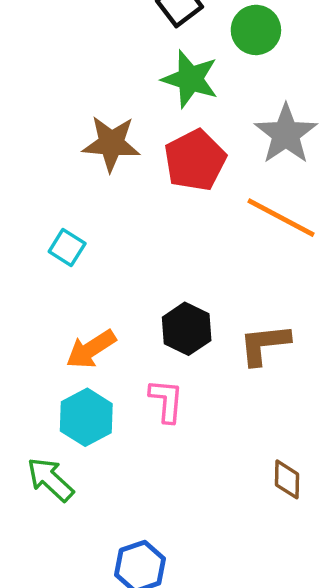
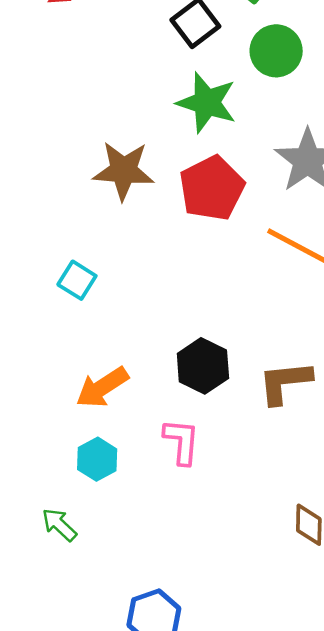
cyan hexagon: (86, 417) -> (97, 459), size x0.7
green arrow: (50, 479) -> (59, 525), size x0.7

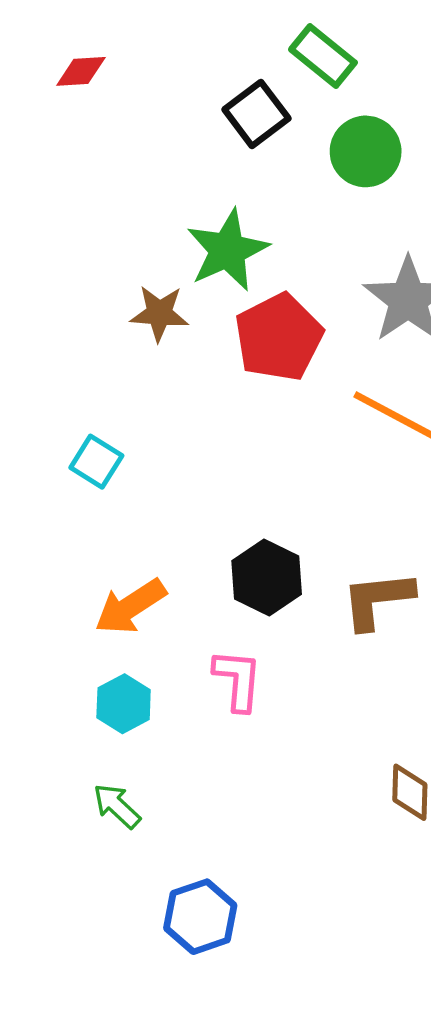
green star: (207, 103) -> (228, 250), moved, turned 30
brown star: (124, 171) -> (159, 313), size x0.7
green arrow: (59, 525) -> (117, 806), moved

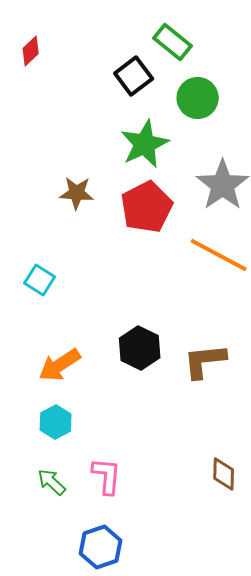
red diamond: (81, 71) -> (31, 51), turned -40
green star: (228, 250) -> (145, 144), moved
pink L-shape: (238, 680) -> (107, 476), moved

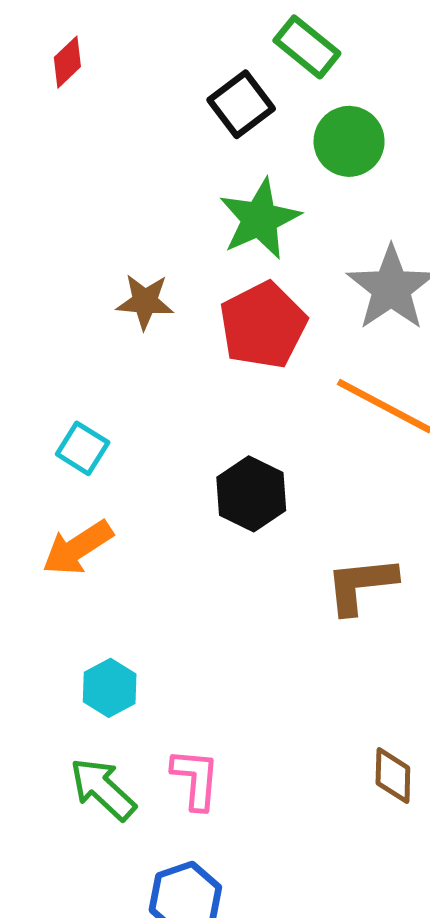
black hexagon: (140, 348) -> (251, 494), moved
orange arrow: (60, 365) -> (78, 548), moved
green arrow: (52, 482) -> (103, 789), size x1.4

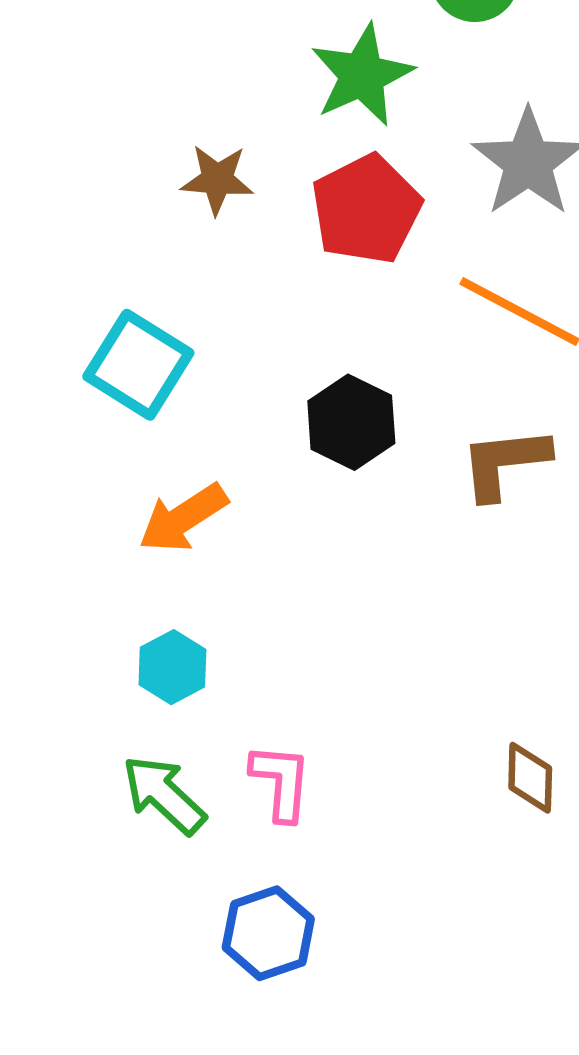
cyan square: (83, 448) -> (138, 365), size x1.6
orange arrow: (78, 548) -> (183, 518), moved
brown L-shape: (361, 585) -> (505, 463), moved

